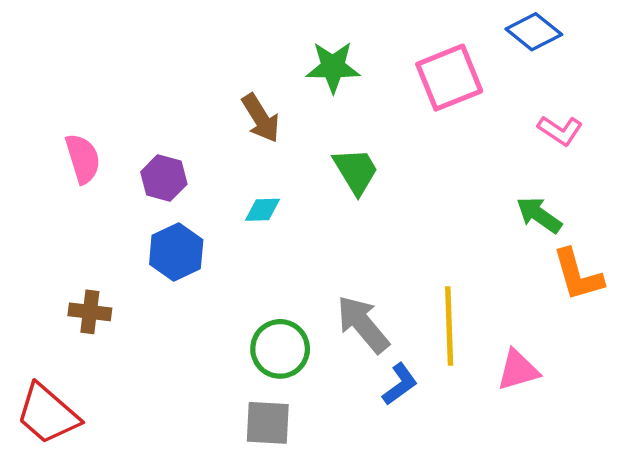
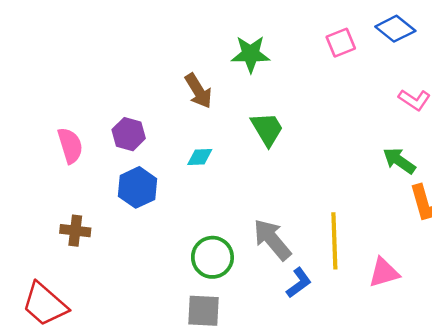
pink square: (449, 78) -> (341, 43), moved, size x0.6
pink semicircle: (83, 159) -> (70, 146), moved

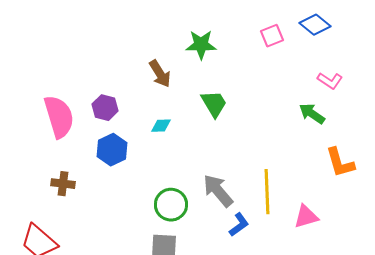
pink semicircle: (70, 146) -> (59, 117), size x1.5
green arrow: (399, 161) -> (312, 114), moved

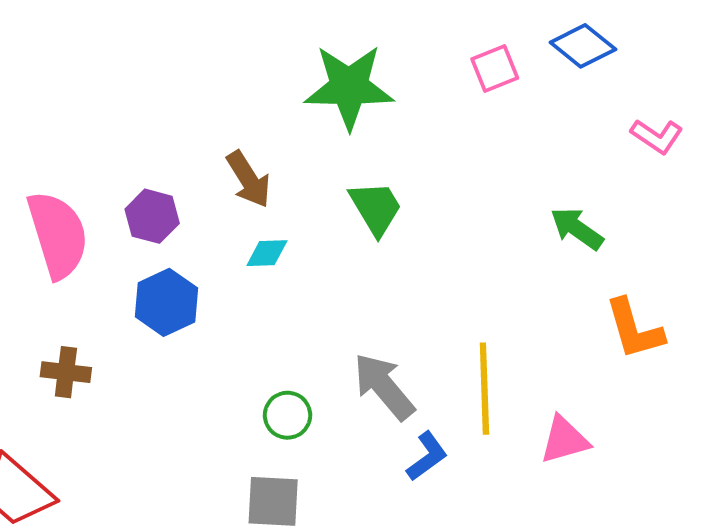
green star: (201, 45) -> (349, 87), size x1.4
brown arrow: (160, 74) -> (249, 179), moved
pink L-shape: (330, 81) -> (657, 136), moved
green circle: (171, 205) -> (287, 415), size x0.7

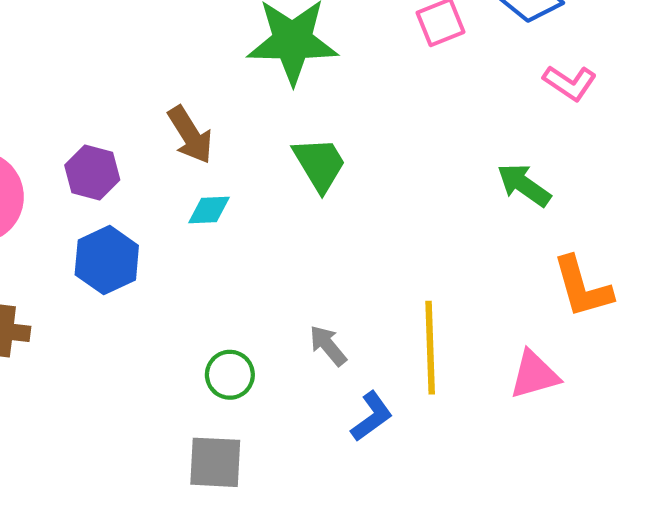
pink L-shape: (657, 136) -> (570, 83), moved
gray arrow: (384, 386) -> (328, 346), size x0.6
pink triangle: (564, 440) -> (534, 375), moved

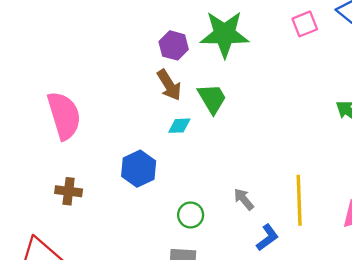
green trapezoid: (320, 164) -> (212, 99), moved
purple hexagon: (92, 172) -> (174, 45), moved
blue hexagon: (107, 260) -> (139, 169), moved

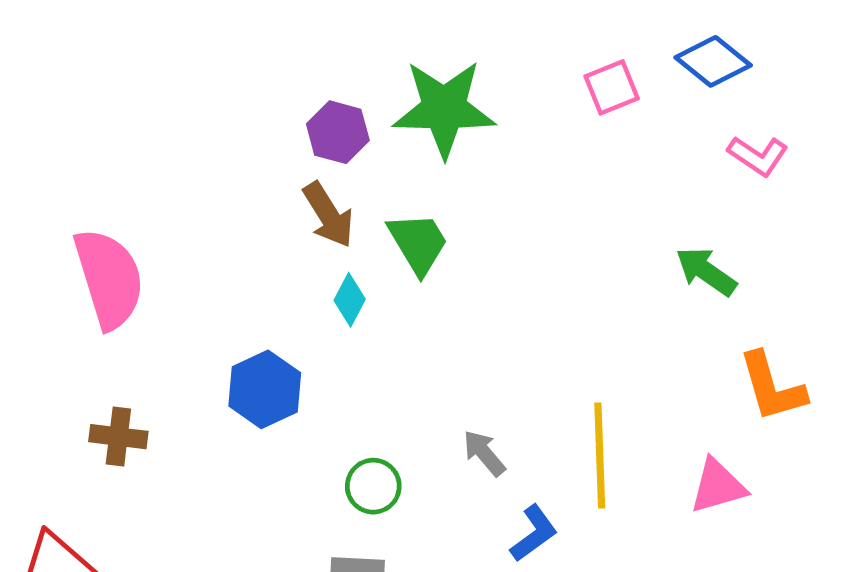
cyan diamond: (179, 126) -> (350, 300), turned -60

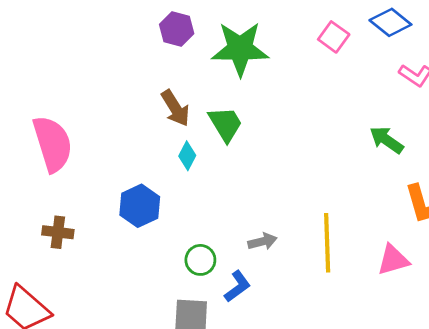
pink square: (612, 87) -> (334, 37), turned -32
purple hexagon: (338, 132) -> (177, 29), moved
gray arrow: (484, 453) -> (262, 241), turned 116
blue L-shape: (534, 533) -> (237, 286), moved

